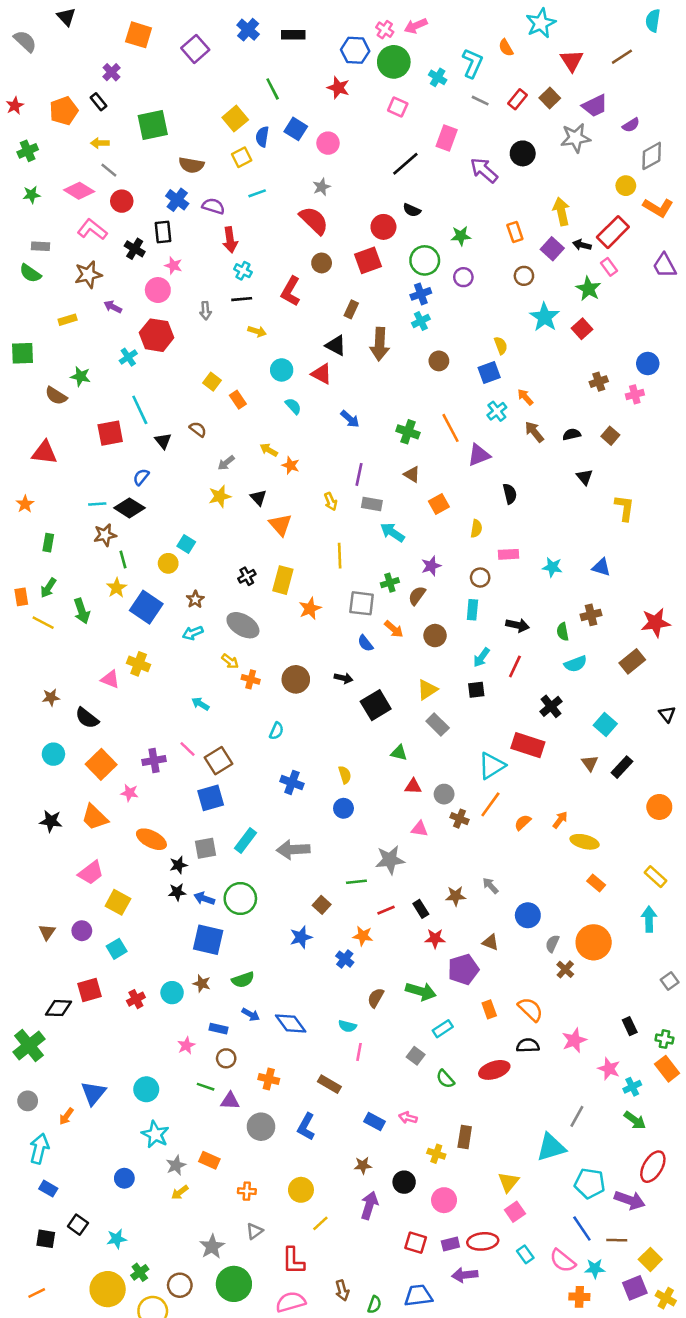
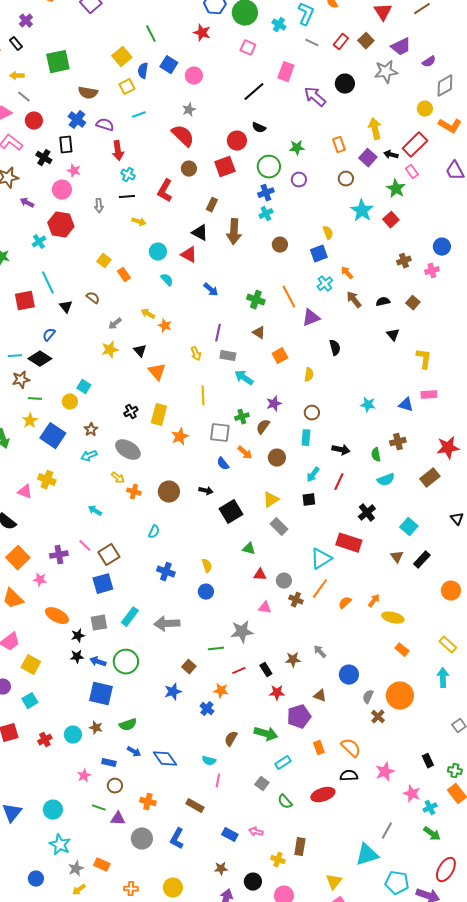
pink rectangle: (508, 554) -> (429, 395), moved
green line: (123, 559) -> (35, 399), turned -72

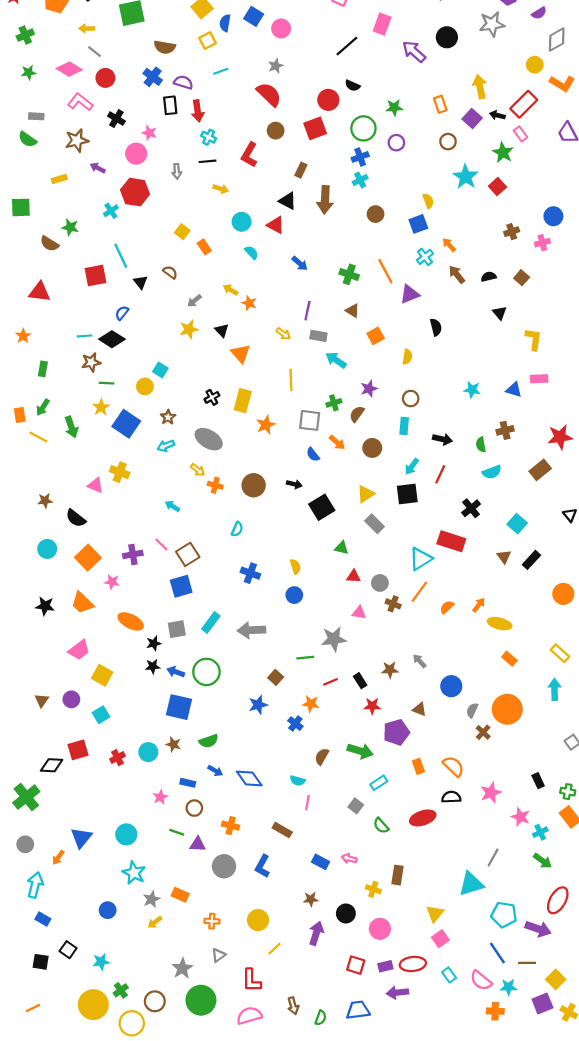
black rectangle: (66, 145) -> (170, 105), moved
yellow arrow: (196, 354) -> (283, 334), turned -32
black square: (309, 500) -> (407, 494), size x1.5

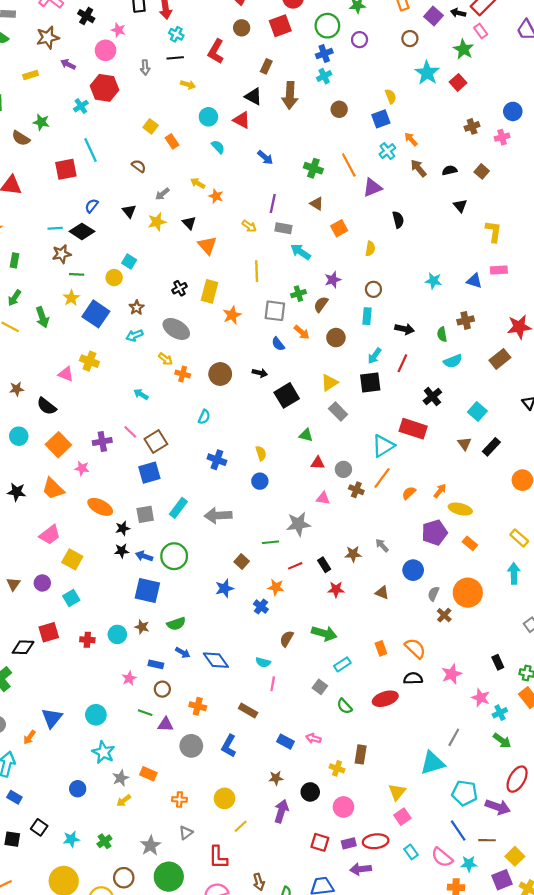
black triangle: (141, 282) -> (129, 211), moved
purple pentagon: (396, 732) -> (435, 533), moved
red cross: (117, 758) -> (87, 640), turned 32
green cross: (121, 990) -> (104, 841), moved

